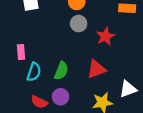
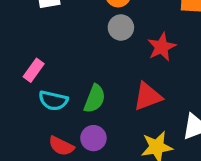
pink rectangle: (21, 52) -> (34, 70), turned 40
cyan semicircle: (34, 72) -> (53, 101), turned 84

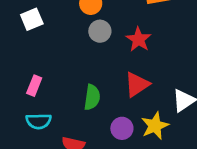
cyan semicircle: (53, 101) -> (39, 121), moved
purple circle: (93, 138) -> (122, 128), moved

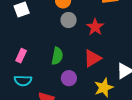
green semicircle: (92, 97) -> (57, 56), moved
purple circle: (122, 128) -> (69, 78), moved

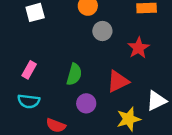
gray circle: (69, 20) -> (102, 31), moved
red star: (95, 27) -> (138, 48), moved

